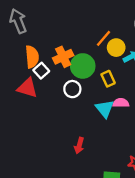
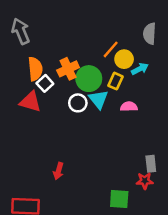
yellow rectangle: (108, 79) -> (116, 81), moved, turned 49
pink semicircle: (121, 103) -> (129, 107), moved
cyan triangle: (105, 109) -> (99, 99), moved
red arrow: (79, 146) -> (58, 171), moved

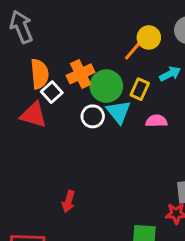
yellow circle: (124, 59) -> (149, 37), moved

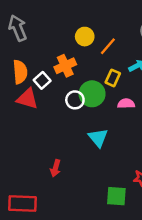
yellow circle: (149, 37) -> (85, 37), moved
orange semicircle: (40, 74) -> (20, 72), moved
green circle: (106, 86) -> (92, 94), moved
cyan triangle: (118, 112) -> (98, 138), moved

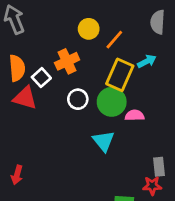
yellow rectangle: (113, 78) -> (120, 75), size x1.6
green circle: (92, 94) -> (112, 102), moved
pink semicircle: (126, 104) -> (135, 115), moved
red arrow: (55, 168) -> (17, 175), moved

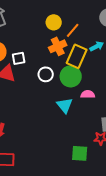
orange cross: (67, 61) -> (58, 46), moved
white square: (41, 78) -> (19, 58), turned 32
pink semicircle: (135, 115) -> (88, 94), moved

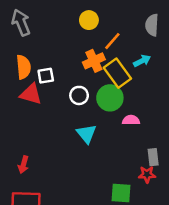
yellow circle: (54, 22) -> (89, 20), moved
yellow rectangle: (77, 56) -> (117, 73), turned -60
cyan triangle: (65, 105) -> (86, 134), moved

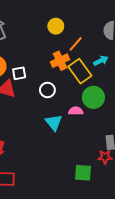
green circle: (110, 98) -> (93, 97), moved
pink semicircle: (131, 120) -> (76, 111), moved

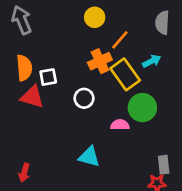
cyan triangle: (54, 122) -> (89, 157), moved, turned -36

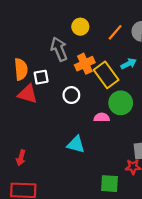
gray arrow: (22, 20) -> (59, 49), moved
orange line: (120, 40) -> (115, 32), moved

